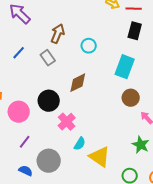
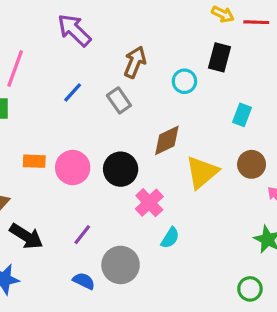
black rectangle: (135, 31) -> (220, 57), moved
cyan rectangle: (125, 67) -> (242, 115), size x0.6
pink circle: (19, 112) -> (73, 168), moved
yellow triangle: (100, 157) -> (202, 172), moved, turned 45

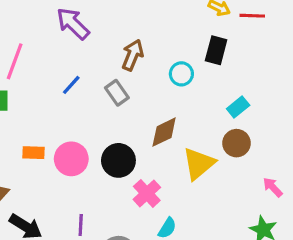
cyan rectangle: (242, 115) -> (238, 107), turned 30
brown circle: (252, 164) -> (236, 143), moved
purple line: (82, 235) -> (81, 225), turned -35

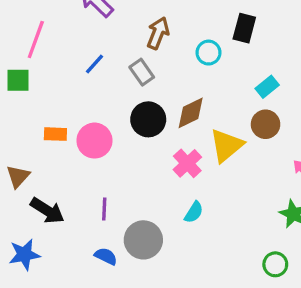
black circle: (118, 160) -> (148, 119), moved
pink cross: (147, 193) -> (187, 163), moved

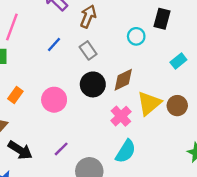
brown arrow: (158, 33) -> (88, 16), moved
brown circle: (266, 124) -> (177, 106), moved
orange rectangle: (55, 134) -> (15, 95), moved, turned -56
purple line: (104, 209) -> (61, 149), turned 42
cyan semicircle: (194, 212) -> (126, 151), size x1.5

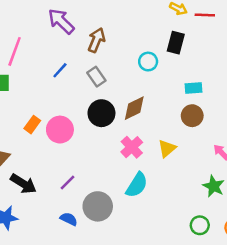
cyan rectangle: (178, 61) -> (193, 88), turned 35
orange rectangle: (15, 95) -> (32, 125), moved
yellow triangle: (149, 103) -> (167, 148), moved, size x0.7
brown circle: (177, 106) -> (192, 116), moved

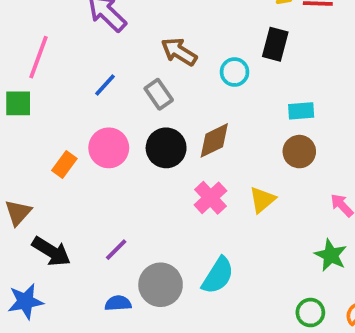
brown arrow: (96, 40) -> (179, 52), moved, turned -80
pink circle: (60, 130) -> (109, 148), moved
cyan semicircle: (137, 185) -> (218, 276), moved
blue semicircle: (69, 219) -> (118, 303), turned -30

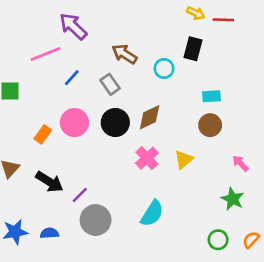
pink line: (38, 57) -> (45, 54), moved, turned 48
black arrow: (51, 251) -> (49, 182), moved
gray circle: (161, 285) -> (96, 220), moved
blue semicircle: (118, 303) -> (49, 233), moved

